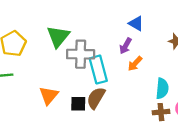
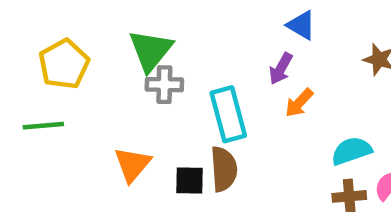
gray cross: (81, 54) -> (164, 85), moved, size x0.7
cyan semicircle: (162, 88) -> (352, 151), turned -114
brown semicircle: (96, 98) -> (224, 169), turned 145

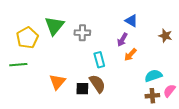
green triangle: (151, 50) -> (54, 26), moved
gray cross: (164, 85) -> (82, 33), moved
cyan rectangle: (228, 114) -> (99, 60), size x0.7
brown semicircle: (224, 169) -> (97, 84), turned -30

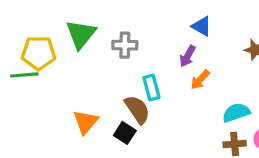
yellow pentagon: (27, 38) -> (39, 53), turned 30
green line: (18, 65) -> (24, 75), moved
brown semicircle: (97, 84) -> (137, 109), moved
black square: (82, 89) -> (125, 133), turned 32

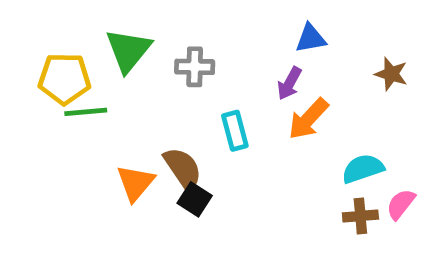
blue triangle: (202, 26) -> (311, 38), turned -40
green line: (24, 75) -> (86, 112), moved
orange arrow: (200, 80) -> (308, 119), size x1.4
brown semicircle: (137, 109) -> (183, 169), moved

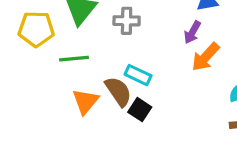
green line: (86, 112) -> (74, 59), moved
cyan rectangle: (235, 131) -> (138, 75), moved, turned -50
black square: (195, 199) -> (140, 110), moved

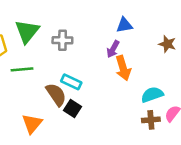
orange arrow: (206, 57) -> (123, 68), turned -60
orange triangle: (85, 101) -> (32, 124), moved

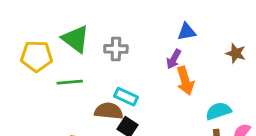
green triangle: (27, 31) -> (76, 39), turned -32
brown semicircle: (56, 95) -> (109, 111), turned -50

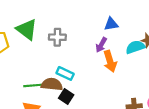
green line: (70, 82) -> (33, 85), moved
cyan semicircle: (218, 111) -> (135, 47), moved

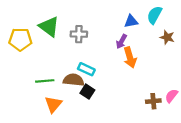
cyan semicircle: (135, 47) -> (154, 15), moved, turned -42
green line: (33, 85) -> (45, 81), moved

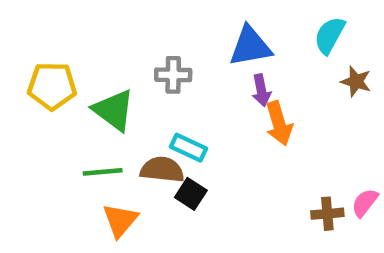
blue triangle: (131, 21) -> (250, 46), moved, size x1.5
green triangle: (49, 27) -> (114, 110), moved
purple arrow: (121, 42) -> (261, 90), turned -40

